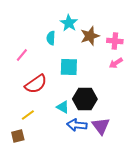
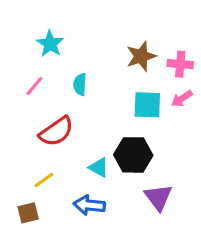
cyan star: (69, 23) -> (50, 44), moved
cyan semicircle: (51, 38) -> (80, 84), moved
cyan square: (69, 67) -> (147, 105), moved
blue arrow: (77, 125) -> (89, 205), moved

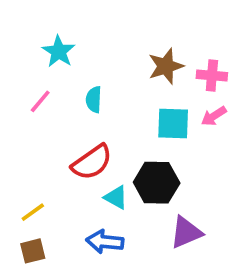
red semicircle: (56, 131) -> (92, 162), moved
yellow line: (44, 180) -> (33, 212), moved
purple triangle: (158, 197) -> (186, 232), turned 44

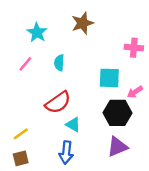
brown star: (166, 66) -> (82, 23), moved
pink arrow: (214, 116) -> (135, 92), moved
black hexagon: (157, 183) -> (117, 113), moved
blue arrow: (105, 242) -> (66, 153), turned -90

